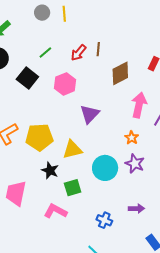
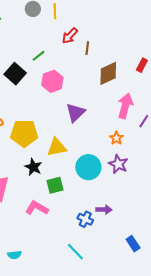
green line: (45, 52) -> (38, 56), moved
red arrow: (79, 53) -> (70, 36), moved
purple arrow: (136, 209) -> (104, 210), moved

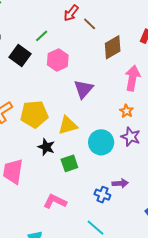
brown line: (87, 48) -> (90, 24), turned -48
pink L-shape: (37, 208) -> (55, 201), moved

